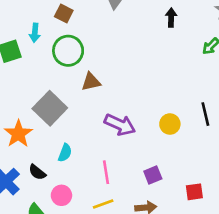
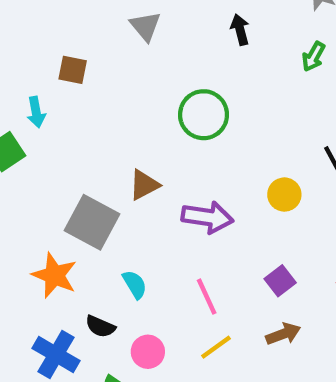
green circle: (68, 51) -> (204, 115), moved
brown triangle: (91, 82) -> (144, 185), moved
cyan semicircle: (65, 153) -> (135, 284), turned -36

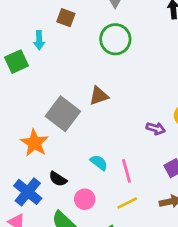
green circle: (204, 115) -> (115, 39), moved
purple arrow: (207, 217) -> (156, 128), moved, size x0.6
cyan semicircle: (135, 284) -> (99, 163), moved, turned -30

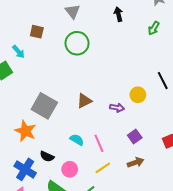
cyan arrow: (39, 40) -> (19, 52), turned -32
brown triangle: (99, 96) -> (84, 101), moved

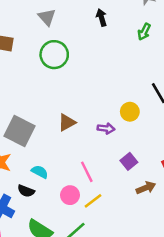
cyan semicircle: (77, 140) -> (40, 172), moved
brown arrow: (136, 162) -> (146, 188), moved
pink circle: (70, 169) -> (70, 195), moved

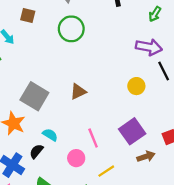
purple arrow: (106, 128) -> (149, 47), moved, size x1.6
purple square: (129, 161) -> (132, 131), size x1.6
black semicircle: (26, 191) -> (36, 151), turned 104
yellow line: (93, 201) -> (106, 171), moved

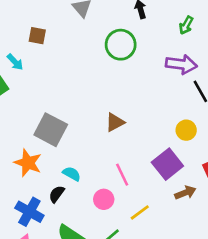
green circle: (71, 29) -> (121, 45), moved
yellow circle: (136, 86) -> (186, 130), moved
brown triangle: (78, 92) -> (115, 122), moved

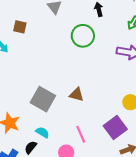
brown triangle: (115, 122) -> (77, 94), turned 42
gray square: (51, 130) -> (43, 99), moved

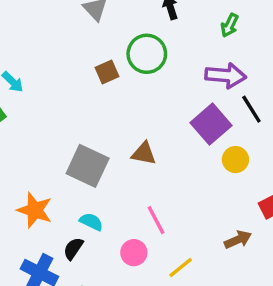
brown square: (20, 27) -> (107, 72), moved, turned -32
purple square: (115, 127) -> (211, 124), moved

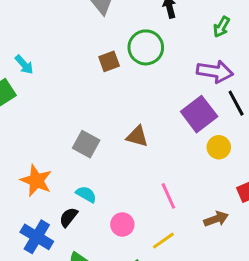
gray square: (88, 166) -> (86, 144), size x0.7
pink line: (156, 220) -> (168, 196), moved

